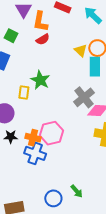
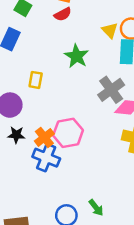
green star: (40, 80) -> (77, 56), moved
orange cross: (33, 138) -> (44, 137), turned 35

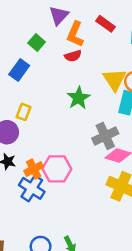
yellow triangle: (110, 30) -> (115, 80), size x1.5
yellow rectangle: (36, 80) -> (24, 112), moved

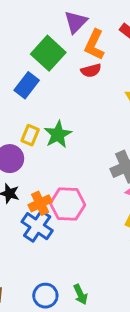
green square: (37, 42) -> (48, 53), size x1.6
green star: (79, 98) -> (58, 134), moved

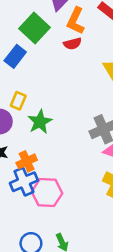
green star: (58, 134) -> (40, 122), moved
pink hexagon: (68, 204) -> (47, 193), moved
blue cross: (37, 226) -> (24, 182), turned 32

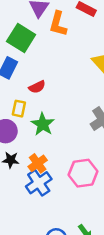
red semicircle: (73, 44) -> (37, 87), moved
pink hexagon: (47, 193) -> (83, 173), moved

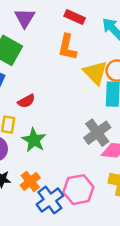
orange L-shape: (58, 24) -> (67, 47), moved
blue cross: (39, 183) -> (50, 200), moved

